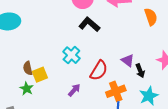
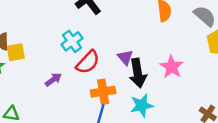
cyan cross: (71, 55) -> (72, 41), moved
black arrow: (140, 71) -> (138, 73), size x1.6

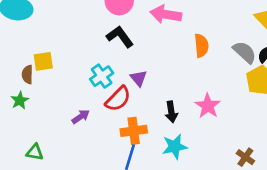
yellow square: (16, 52) -> (43, 61), moved
purple triangle: (125, 57) -> (139, 78), moved
black arrow: (138, 73) -> (171, 112), size x0.7

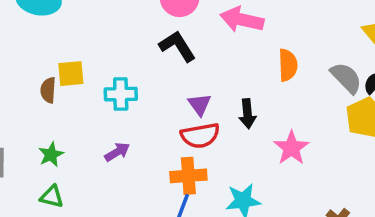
cyan cross: (102, 76) -> (121, 94), moved, turned 30
red semicircle: (118, 99) -> (200, 136), moved, turned 32
green star: (20, 100) -> (51, 155), moved
black arrow: (171, 112) -> (247, 114), moved

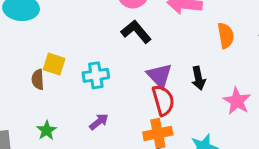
yellow square: (71, 74) -> (54, 64), turned 30
purple triangle: (199, 104) -> (159, 76), size x1.4
red semicircle: (200, 136) -> (163, 100), turned -88

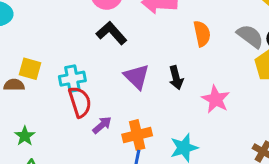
brown semicircle: (38, 79) -> (14, 85), turned 96
red semicircle: (163, 100) -> (80, 102), moved
purple arrow: (99, 122) -> (102, 125), moved

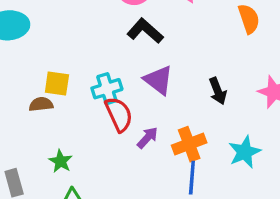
purple triangle: (137, 77) -> (158, 80), moved
black arrow: (176, 78) -> (218, 91), moved

